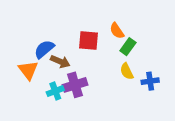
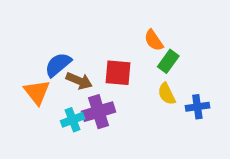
red square: (89, 41) -> (118, 73), moved

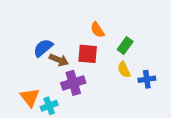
orange semicircle: (154, 40) -> (97, 30), moved
orange triangle: (37, 92) -> (30, 97), moved
cyan cross: (73, 120) -> (49, 106), moved

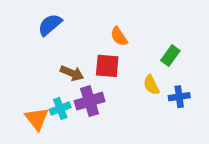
green rectangle: (125, 45) -> (170, 56), moved
blue semicircle: (43, 48) -> (50, 25), moved
cyan cross: (49, 106) -> (60, 108), moved

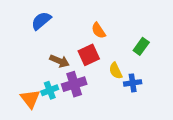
red square: (107, 66) -> (89, 55), turned -30
yellow semicircle: (151, 85) -> (116, 71), moved
blue cross: (179, 97) -> (133, 83), moved

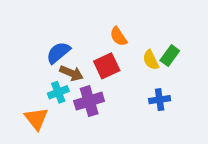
blue semicircle: (41, 21) -> (58, 53), moved
yellow semicircle: (116, 71) -> (151, 60), moved
cyan cross: (50, 90) -> (58, 92), moved

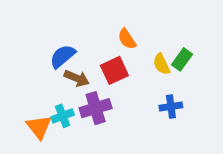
cyan cross: (58, 92) -> (63, 116), moved

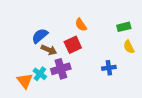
green rectangle: (182, 59) -> (124, 27), moved, turned 40
yellow semicircle: (162, 64) -> (129, 47), moved
cyan cross: (63, 116) -> (40, 74), turned -32

